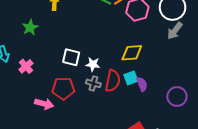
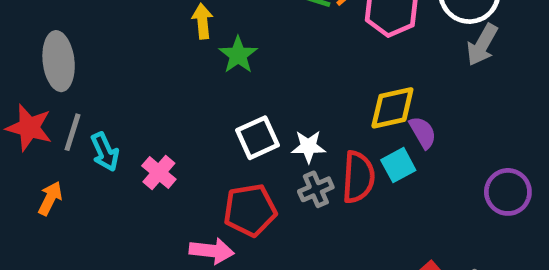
green star: (30, 28) -> (238, 55), moved
white square: (71, 57) -> (258, 138), turned -30
gray cross: (93, 83) -> (316, 189), turned -32
purple semicircle: (142, 84) -> (423, 132), moved

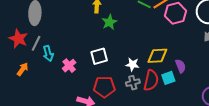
yellow diamond: (392, 108) -> (157, 56), moved
white square: (258, 138) -> (99, 56), moved

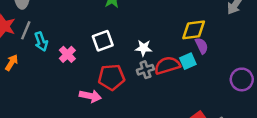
yellow diamond: (157, 56) -> (194, 30), moved
red semicircle: (151, 80) -> (167, 65), turned -115

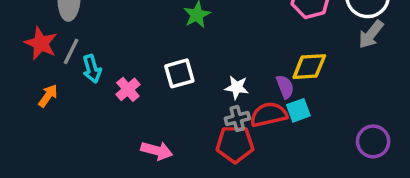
purple semicircle: (202, 46) -> (285, 87), moved
red pentagon: (111, 77) -> (235, 144), moved

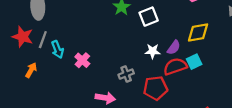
white square: (179, 73) -> (149, 17), moved
purple semicircle: (285, 87) -> (174, 47), moved, turned 64
gray cross: (237, 118) -> (126, 74), moved

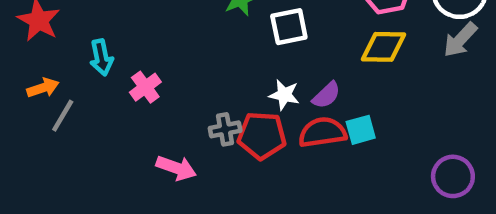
yellow diamond: (198, 33) -> (383, 47), moved
gray line: (43, 40) -> (63, 116), moved
orange arrow: (31, 70) -> (43, 88), turned 32
red pentagon: (155, 88) -> (262, 136), moved

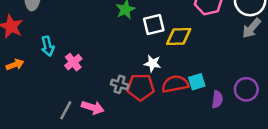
yellow diamond: (383, 47) -> (179, 36), moved
purple semicircle: (326, 95) -> (217, 99), moved, turned -36
gray line: (63, 116) -> (66, 110), moved
gray cross: (225, 129) -> (120, 84), turned 30
purple circle: (453, 176) -> (246, 89), moved

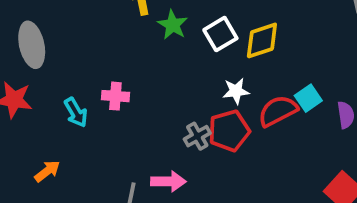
pink cross: (73, 62) -> (115, 96), moved, turned -30
orange arrow: (15, 65) -> (47, 171), moved
gray cross: (120, 84) -> (197, 136), turned -30

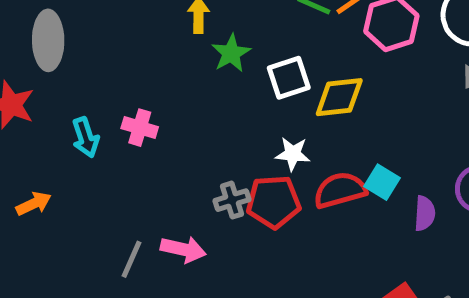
cyan square: (308, 98) -> (382, 182), turned -36

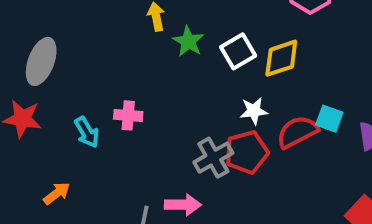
gray ellipse: (48, 40) -> (41, 61), turned 33
gray cross: (232, 200) -> (213, 158), size x1.4

